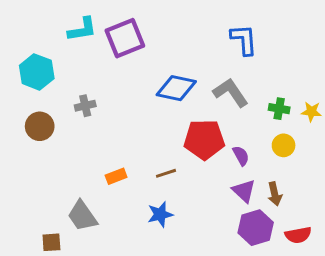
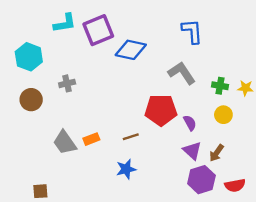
blue diamond: (176, 88) -> (131, 50), moved
brown arrow: (275, 194) -> (216, 153), turned 48
gray trapezoid: (82, 216) -> (65, 143), moved

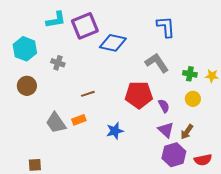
gray cross: (67, 83) -> (58, 63), moved, turned 32
brown line: (131, 137) -> (88, 94), moved
blue star: (126, 169) -> (115, 131), moved

